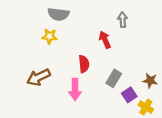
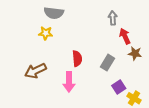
red arrow: (105, 40) -> (125, 36), moved
gray rectangle: (114, 78) -> (108, 63), moved
brown star: (150, 81) -> (135, 53), moved

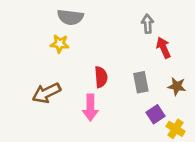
brown star: (135, 53) -> (177, 86), moved
gray rectangle: (108, 63) -> (141, 82), turned -42

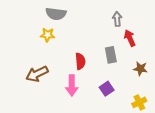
gray rectangle: (141, 82) -> (111, 55), moved
purple square: (155, 114) -> (107, 89), moved
yellow cross: (175, 129) -> (139, 102), turned 32

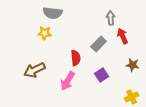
gray rectangle: (111, 55) -> (99, 44), moved, turned 56
pink arrow: (72, 86) -> (68, 81), turned 30
purple square: (107, 89) -> (102, 75), moved

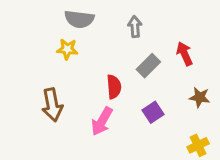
gray arrow: (111, 18) -> (135, 27), moved
brown arrow: (35, 70) -> (52, 105), turned -75

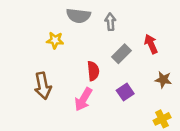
gray semicircle: (79, 19) -> (78, 16), moved

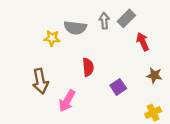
gray semicircle: (78, 16) -> (75, 28), moved
gray rectangle: (121, 54) -> (126, 18), moved
pink arrow: (83, 99) -> (67, 101), moved

